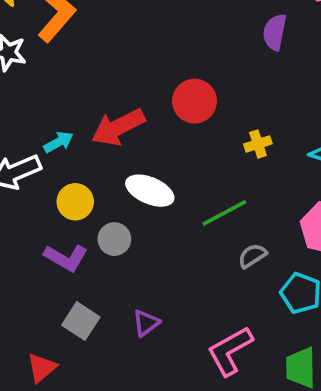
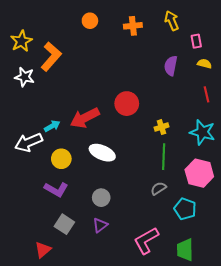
green line: (224, 213) -> (164, 157), moved, turned -60
gray circle: (114, 239) -> (101, 198), moved

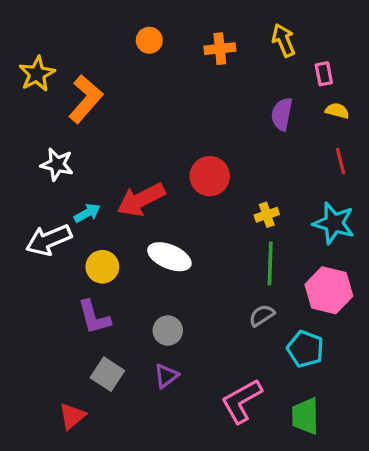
white star: (24, 77) -> (57, 164), moved
purple L-shape: (56, 189) -> (94, 317), turned 45

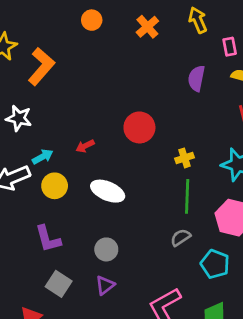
orange cross: (220, 49) -> (147, 27), turned -35
red arrow: (141, 200) -> (85, 146), size x0.5
yellow circle: (102, 267) -> (55, 186), moved

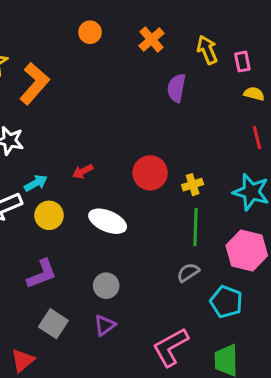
yellow arrow: (198, 20) -> (207, 50), moved
purple semicircle: (196, 78) -> (176, 88), moved
red circle: (139, 127) -> (150, 173), moved
purple L-shape: (48, 239) -> (42, 274), turned -96

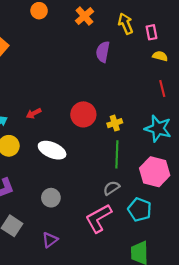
purple triangle: (105, 325) -> (50, 240), moved
pink L-shape: (171, 347) -> (99, 218), moved

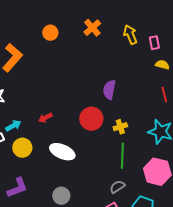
orange circle: (39, 11) -> (50, 33), moved
purple semicircle: (103, 52) -> (109, 90), moved

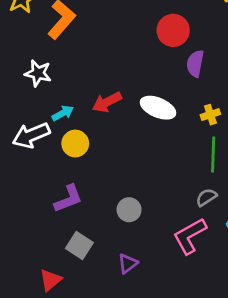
red arrow: (45, 118) -> (107, 102), size x1.5
red circle: (91, 119) -> (173, 30), moved
white ellipse: (62, 152) -> (158, 108), moved

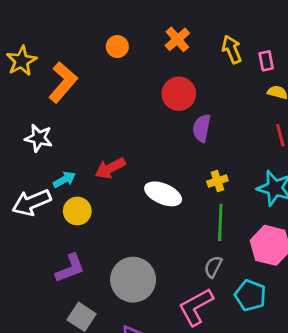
white ellipse: (158, 108) -> (163, 194), moved
gray semicircle: (206, 197) -> (213, 267), turned -30
gray circle: (129, 210) -> (133, 280), size x1.8

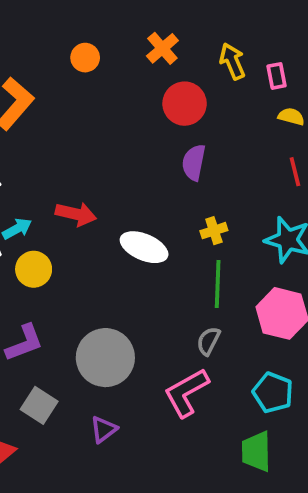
red circle: (179, 94) -> (185, 104), moved
red arrow: (110, 168) -> (76, 214), turned -140
cyan pentagon: (250, 295) -> (273, 393), moved

